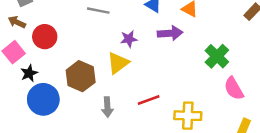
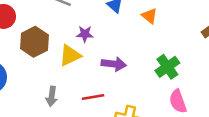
purple arrow: (170, 33) -> (114, 64), moved
brown hexagon: (81, 76) -> (34, 42), moved

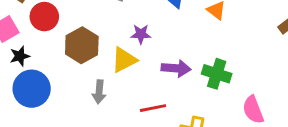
green cross: (167, 67) -> (217, 74), moved, turned -35
gray arrow: (52, 96) -> (99, 92), moved

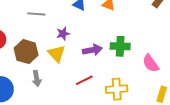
yellow triangle: (124, 60) -> (57, 54), turned -30
gray arrow: (99, 92) -> (37, 78), moved

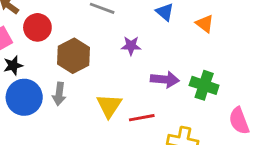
yellow triangle: (57, 54) -> (109, 106), moved
gray arrow: (37, 78) -> (59, 94), moved

